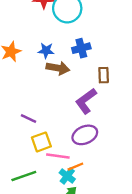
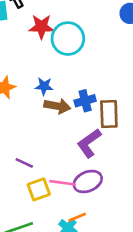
blue cross: (81, 48) -> (85, 101), moved
brown rectangle: (104, 75) -> (109, 114), size x1.5
pink line: (58, 156) -> (63, 183), moved

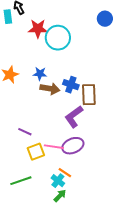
blue cross: (85, 101) -> (71, 85), turned 35
orange line: (77, 217) -> (65, 173), turned 56

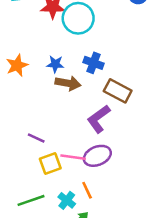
blue cross: (71, 85) -> (93, 63), moved
brown rectangle: (89, 95) -> (118, 91), turned -60
orange line: (65, 173) -> (87, 190), turned 32
cyan cross: (58, 181) -> (67, 200), moved

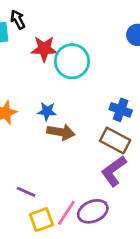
blue cross: (93, 63) -> (121, 110), moved
purple L-shape: (99, 119) -> (114, 171), moved
pink line: (73, 157) -> (66, 213), turned -65

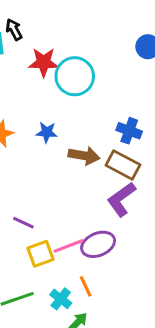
brown arrow: (61, 132) -> (84, 156), moved
pink line: (66, 213) -> (68, 246), turned 36

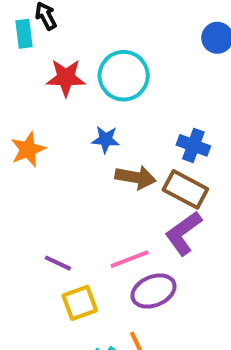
red star: (44, 62) -> (66, 78), moved
blue star: (47, 132) -> (106, 139), moved
pink line: (68, 246) -> (130, 259), moved

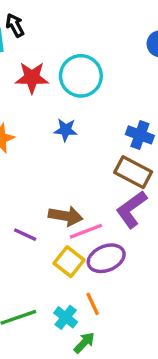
brown arrow: (136, 177) -> (66, 216), moved
yellow square: (80, 303) -> (69, 262), moved, turned -32

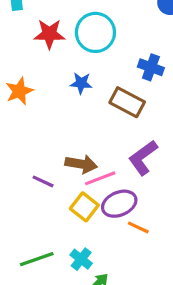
blue cross: (140, 135) -> (151, 67), moved
brown rectangle: (133, 172) -> (127, 102), moved
orange line: (93, 304) -> (138, 227), moved, turned -40

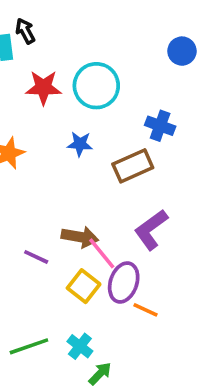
brown rectangle: (127, 102) -> (133, 166), turned -52
pink line: (100, 178) -> (102, 253), turned 72
purple ellipse: (119, 204) -> (124, 282), turned -48

